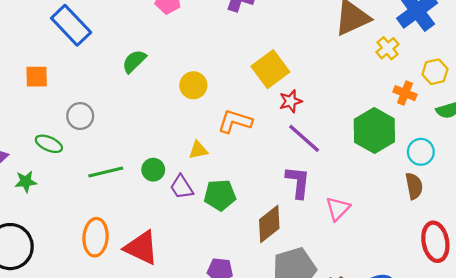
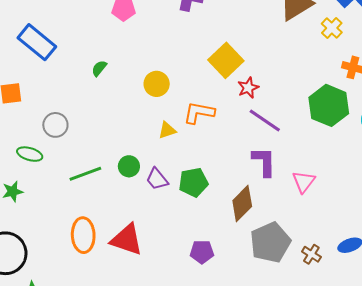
green semicircle: (134, 61) -> (99, 68), size x0.7
yellow triangle: (198, 150) -> (167, 130), moved

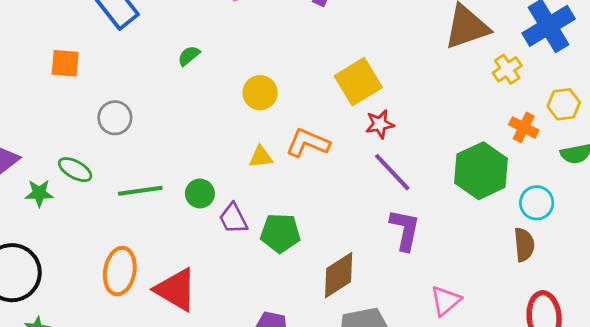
green ellipse: (30, 154) -> (75, 170), moved
purple L-shape: (264, 162) -> (405, 230), moved
pink triangle: (304, 182) -> (446, 301), moved

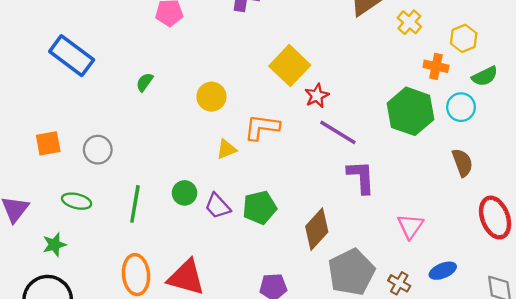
orange square: (65, 63) -> (48, 143), moved
green line: (140, 191) -> (135, 204), turned -57
green star: (39, 193) -> (54, 245), moved
cyan circle: (537, 203) -> (461, 107), moved

